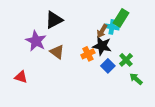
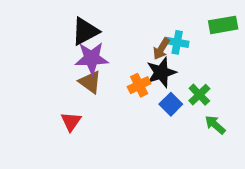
green rectangle: (121, 18) -> (223, 25), moved, turned 48
purple star: (36, 41) -> (92, 58), moved, turned -30
black star: (102, 46) -> (161, 72), turned -30
red triangle: (21, 77) -> (71, 122), moved, turned 48

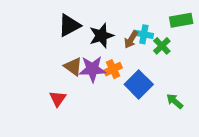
purple star: (92, 58) -> (92, 69), moved
black star: (161, 72) -> (101, 36), moved
green cross: (199, 95) -> (162, 46), moved
blue square: (171, 104) -> (139, 84), size x1.5

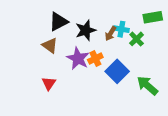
brown triangle: (73, 66) -> (50, 45), moved
purple star: (92, 69) -> (78, 58), turned 30
green arrow: (175, 101) -> (147, 86), size x1.5

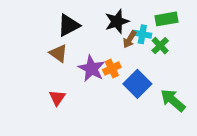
green rectangle: (153, 17) -> (167, 19), moved
black star: (86, 30) -> (117, 21), moved

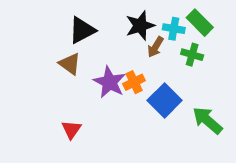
green rectangle: (167, 19) -> (200, 23), turned 55
cyan cross: (142, 34) -> (174, 29), moved
green cross: (160, 46) -> (192, 55), turned -30
red triangle: (57, 98) -> (71, 130), moved

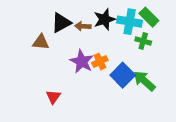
cyan cross: (174, 29) -> (130, 22), size x1.5
brown arrow: (155, 47) -> (83, 26), moved, turned 63
brown triangle: (70, 64) -> (41, 42), moved, turned -30
green arrow: (207, 120) -> (144, 81), moved

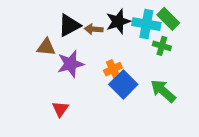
purple star: (82, 61) -> (71, 64), moved, turned 30
blue square: (123, 75) -> (123, 84), moved

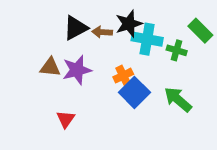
green rectangle: (168, 19) -> (200, 31), moved
cyan cross: (146, 24) -> (147, 39), moved
brown triangle: (46, 47) -> (50, 67), moved

